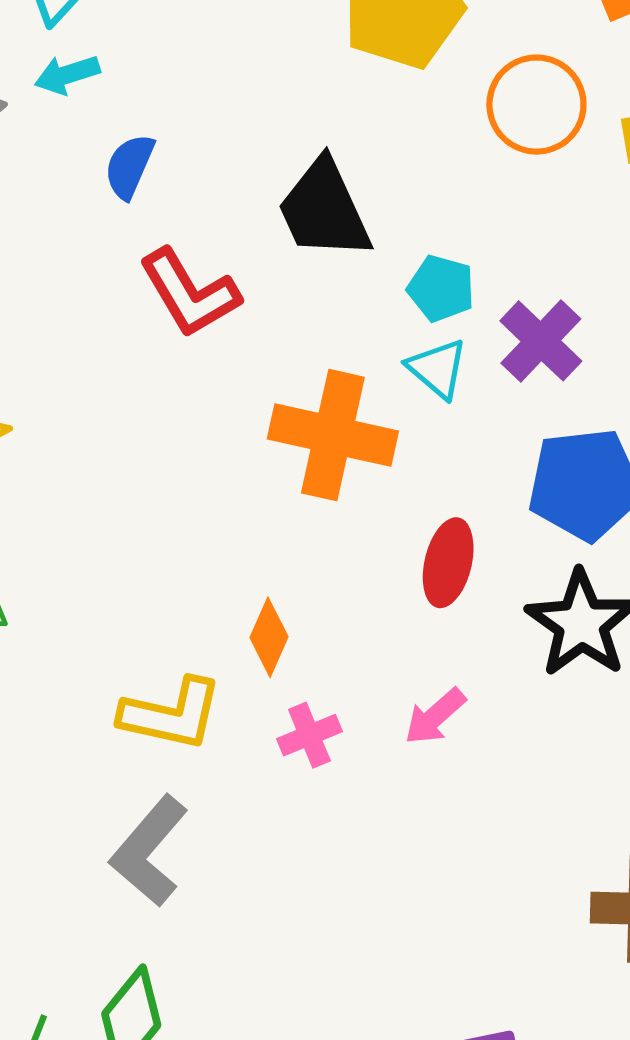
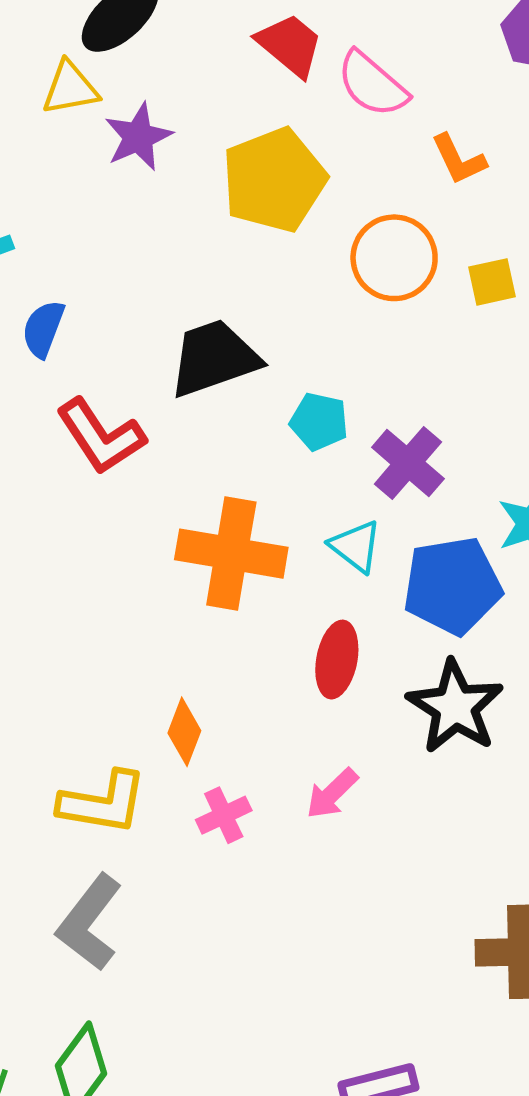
black trapezoid: (324, 210) -> (214, 358), turned 98
cyan triangle: (437, 369) -> (356, 546), moved

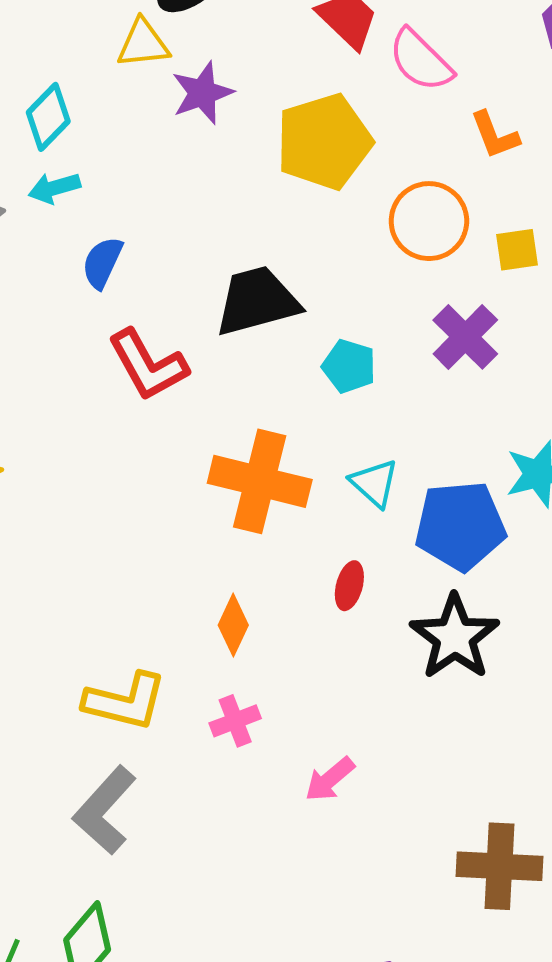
purple cross: (408, 463) -> (465, 337), moved
red ellipse: (337, 660) -> (349, 586), size x0.7
orange diamond: (184, 732) -> (233, 625), moved
pink arrow: (332, 794) -> (330, 779), moved

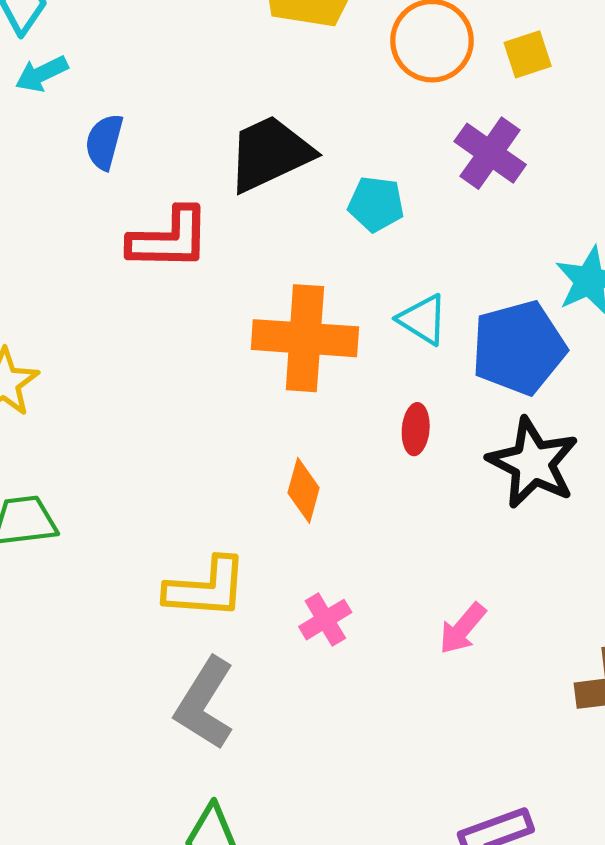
red L-shape: (148, 365) -> (169, 239), turned -50
pink cross: (235, 721) -> (325, 620), moved
pink arrow: (330, 779) -> (462, 629), moved

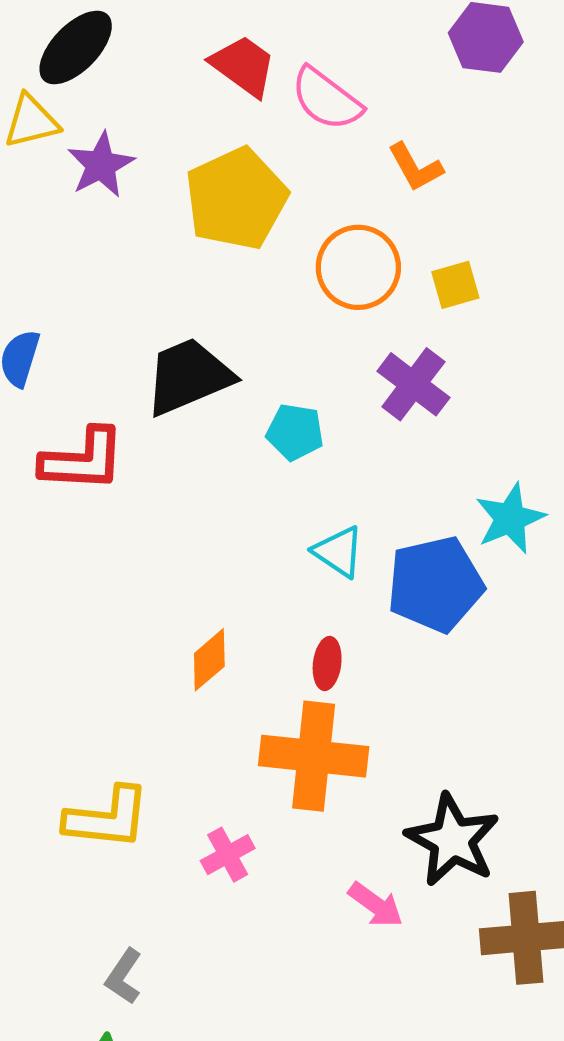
orange cross: (305, 338) -> (314, 756), moved
black star: (533, 463) -> (453, 840), moved
orange diamond: (304, 490) -> (209, 660), moved, turned 32
pink arrow: (462, 629) -> (376, 905), moved, turned -96
gray L-shape: (205, 704) -> (124, 976), moved, size x0.6

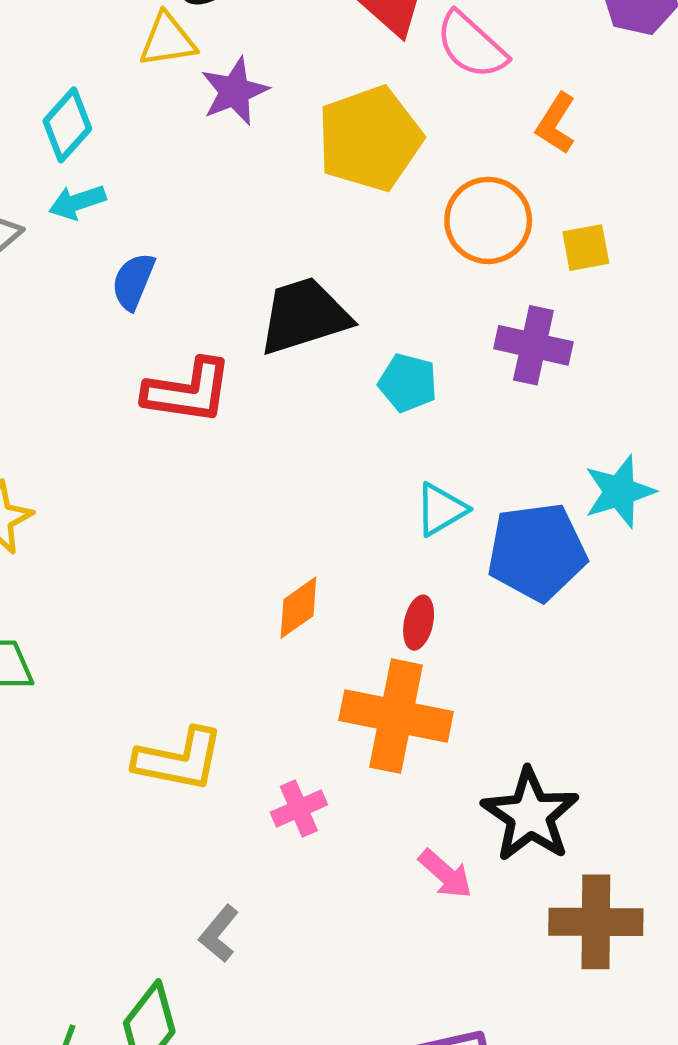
orange L-shape: (415, 167) -> (556, 123), turned 56
purple cross: (413, 384) -> (533, 345), turned -30
cyan triangle: (339, 552) -> (441, 509), turned 50
gray L-shape: (124, 976) -> (219, 934), moved

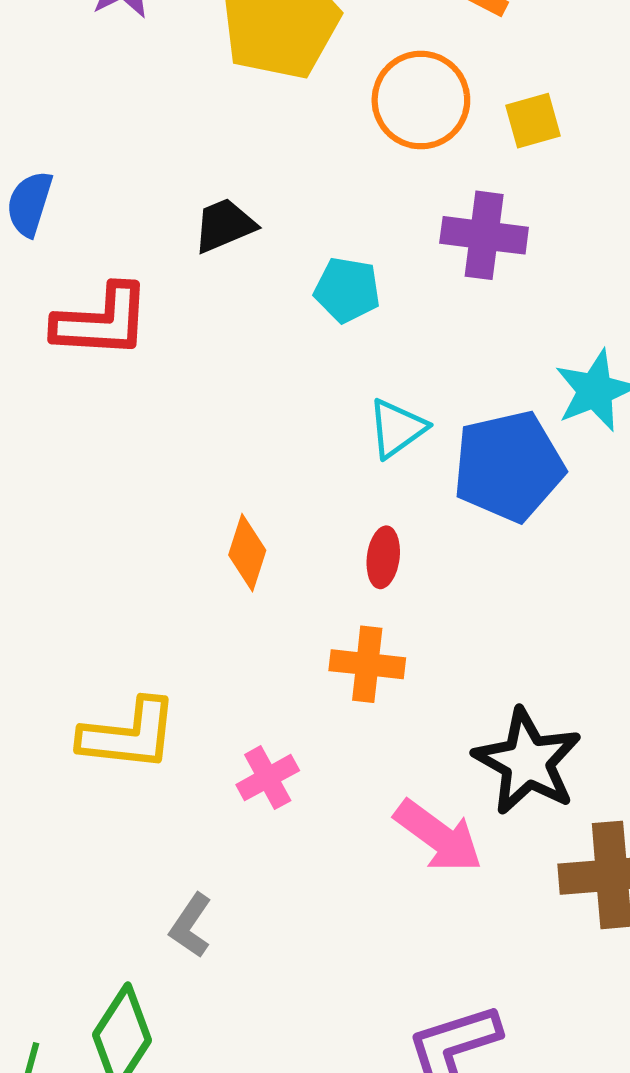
black trapezoid: (304, 316) -> (224, 225), size x0.6
orange diamond: (298, 608) -> (247, 553), turned -32
orange cross: (396, 716) -> (367, 664), size x0.6
pink arrow: (445, 874) -> (438, 836), size x1.4

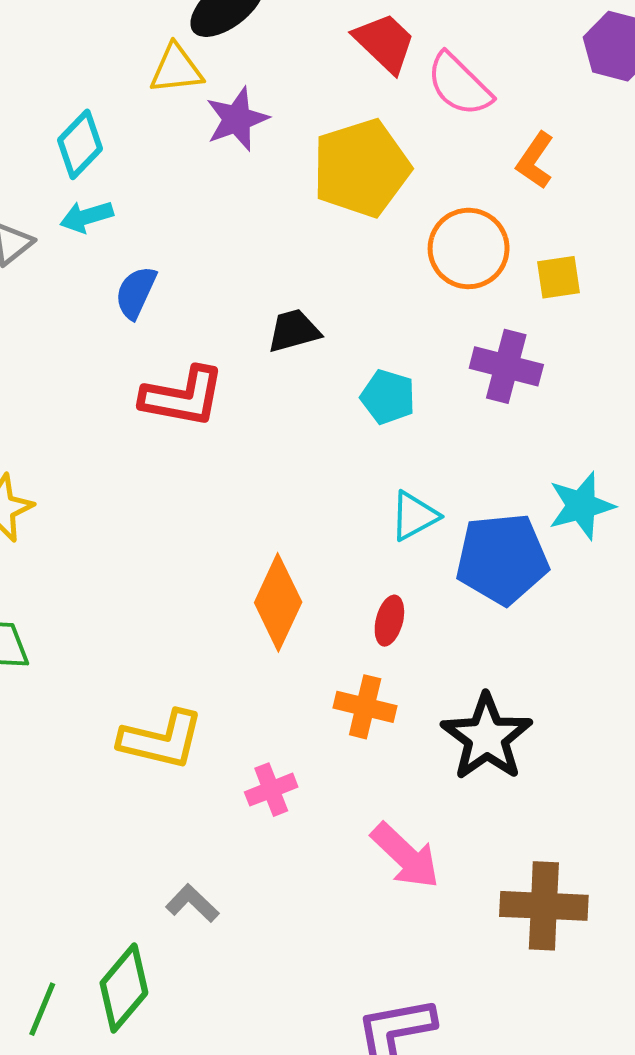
orange diamond: (247, 553) -> (278, 602), size x1.5
black star: (527, 762) -> (487, 737), moved
gray L-shape: (191, 926) -> (192, 903), turned 92

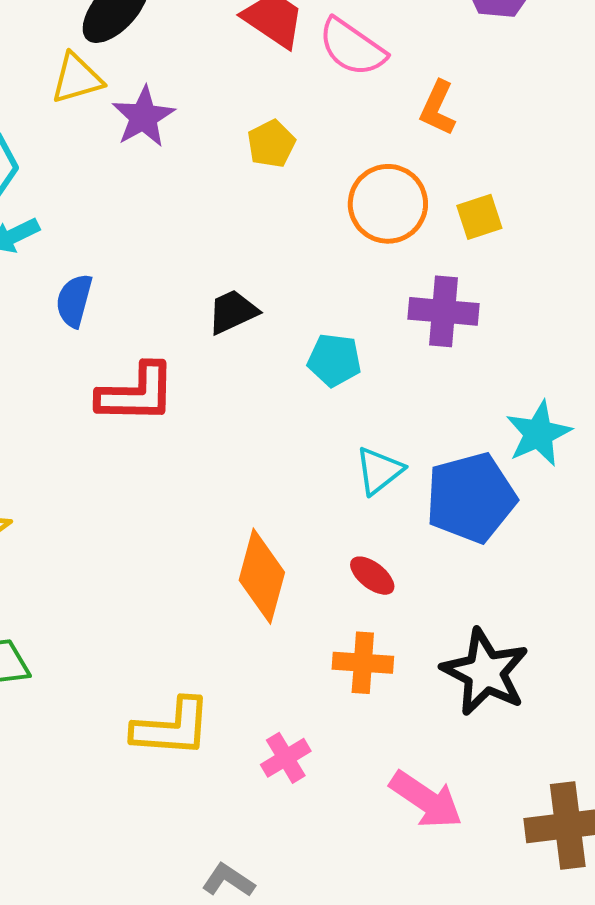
yellow pentagon: (361, 168) -> (271, 144), size x0.5
red ellipse: (389, 621) -> (372, 576), turned -57

